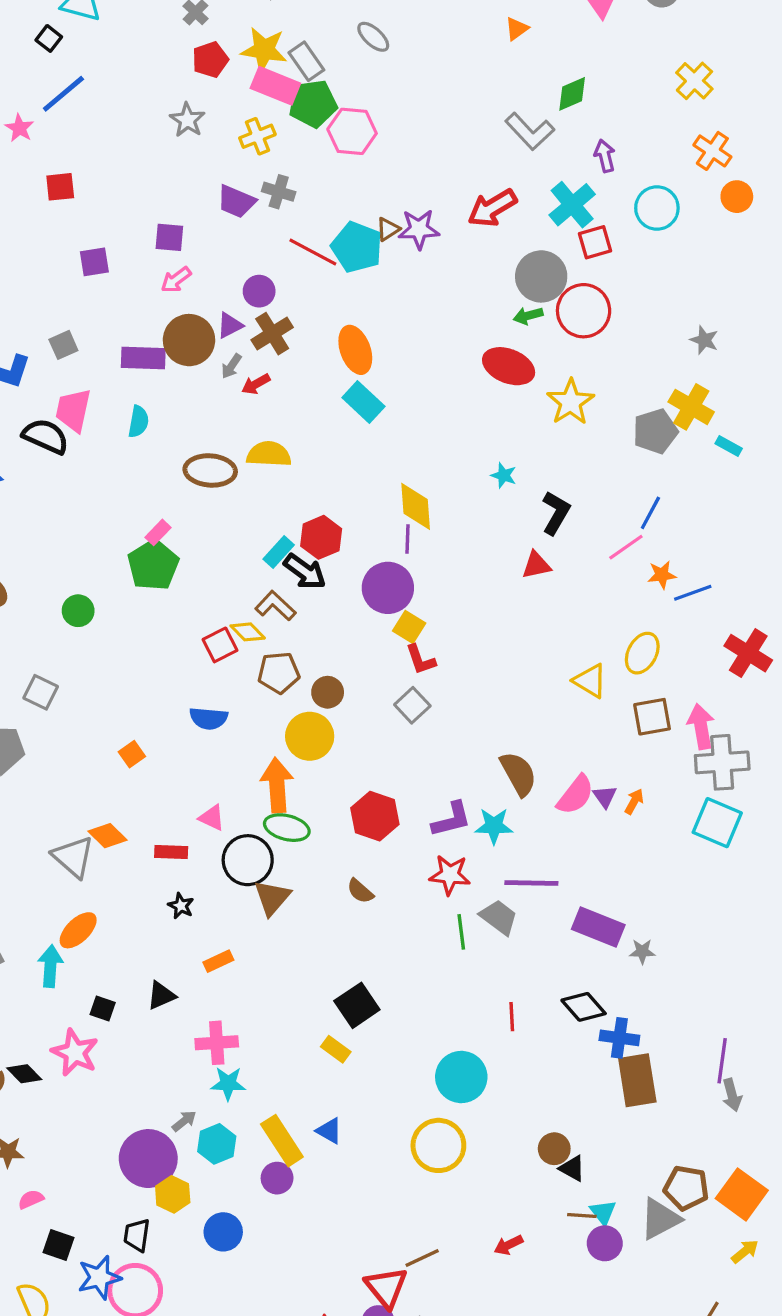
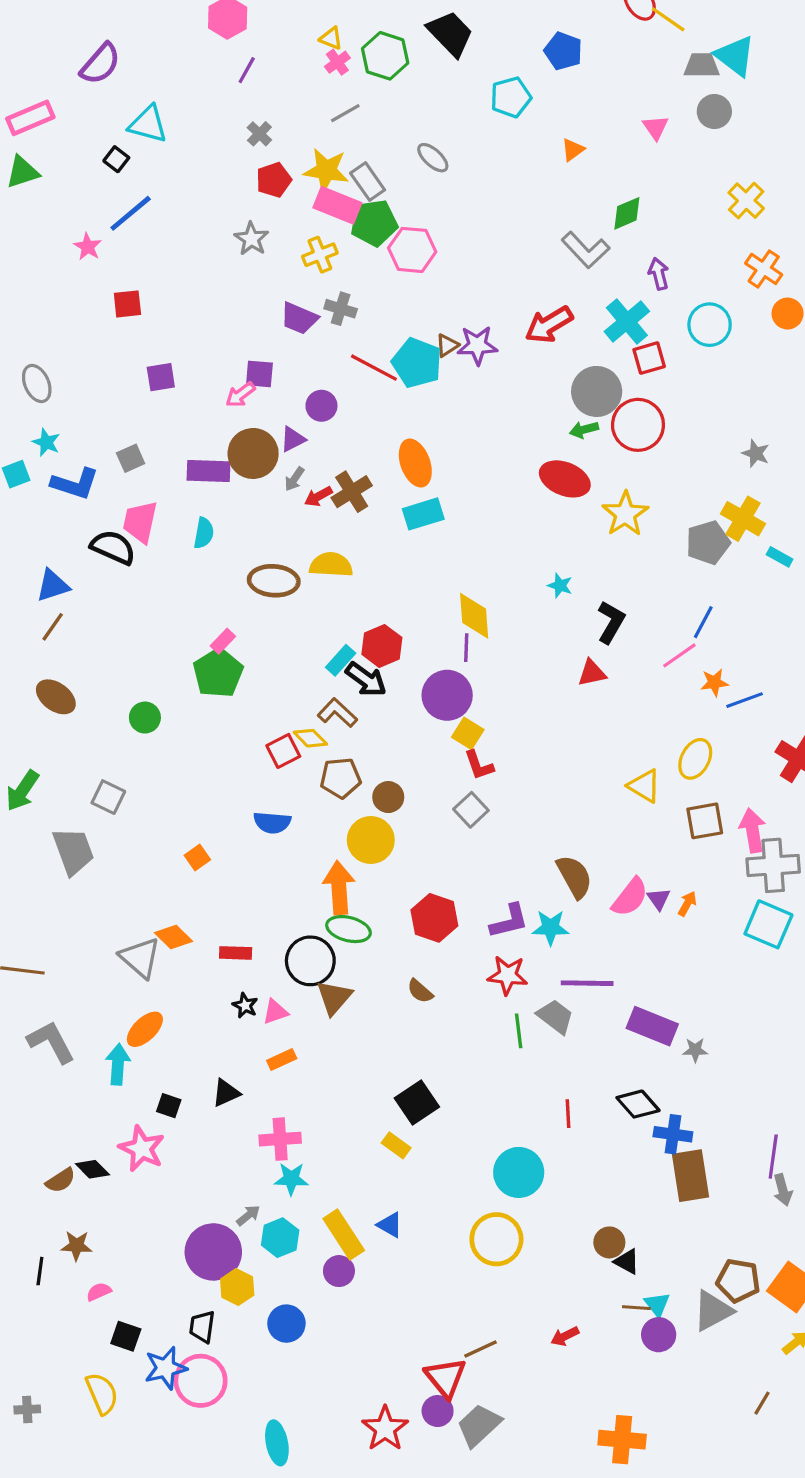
purple square: (169, 237) -> (259, 374), moved
brown cross: (272, 334) -> (352, 492), moved
cyan rectangle: (363, 402) -> (423, 514), turned -60
pink triangle: (212, 818) -> (275, 1012), moved, turned -44

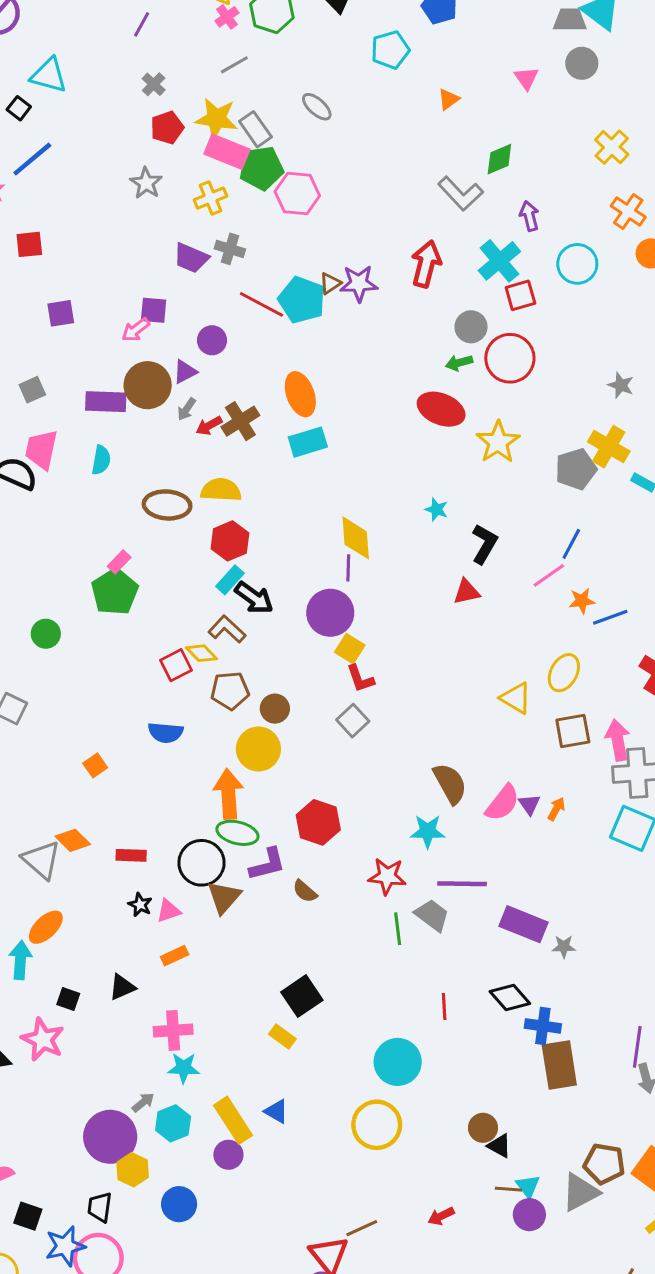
red arrow: (549, 325) -> (426, 264), turned 135
gray circle: (597, 391) -> (471, 327), size x0.7
red hexagon: (382, 646) -> (230, 541), moved
purple L-shape: (509, 921) -> (267, 864), moved

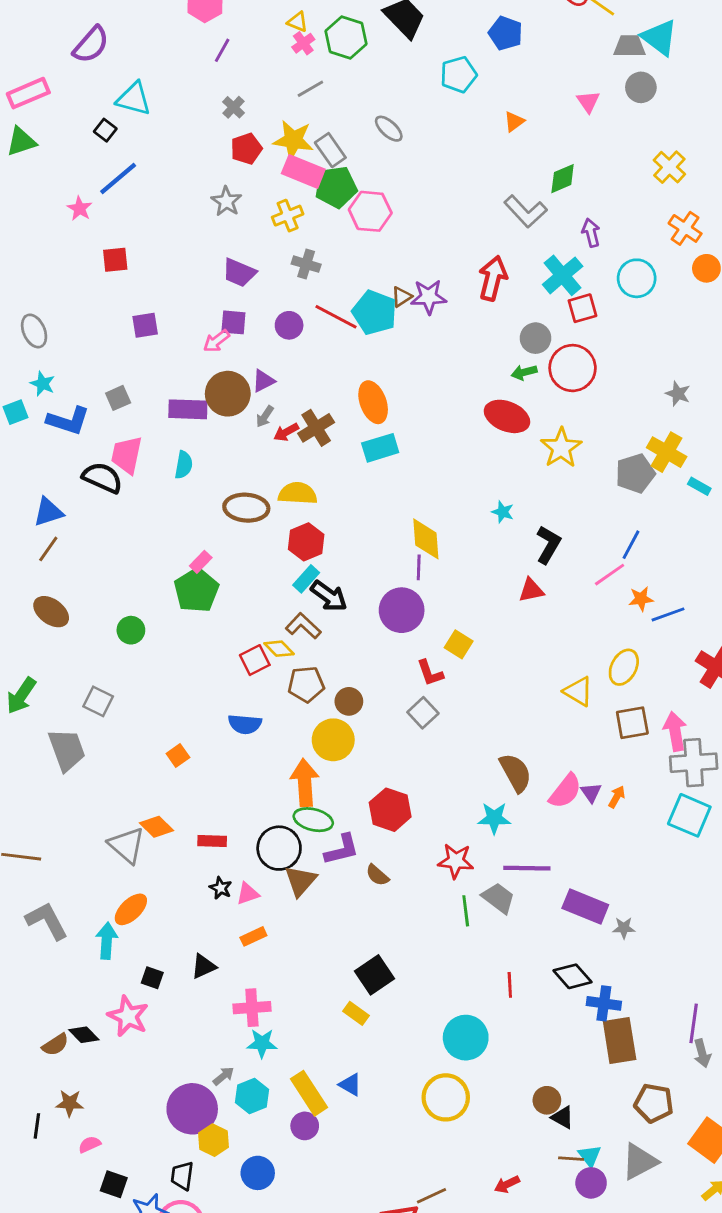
purple trapezoid: (191, 258) -> (239, 273), moved
purple circle: (212, 340) -> (289, 325), moved
yellow square: (350, 649) -> (459, 644), moved
brown pentagon: (604, 1164) -> (654, 1103), moved

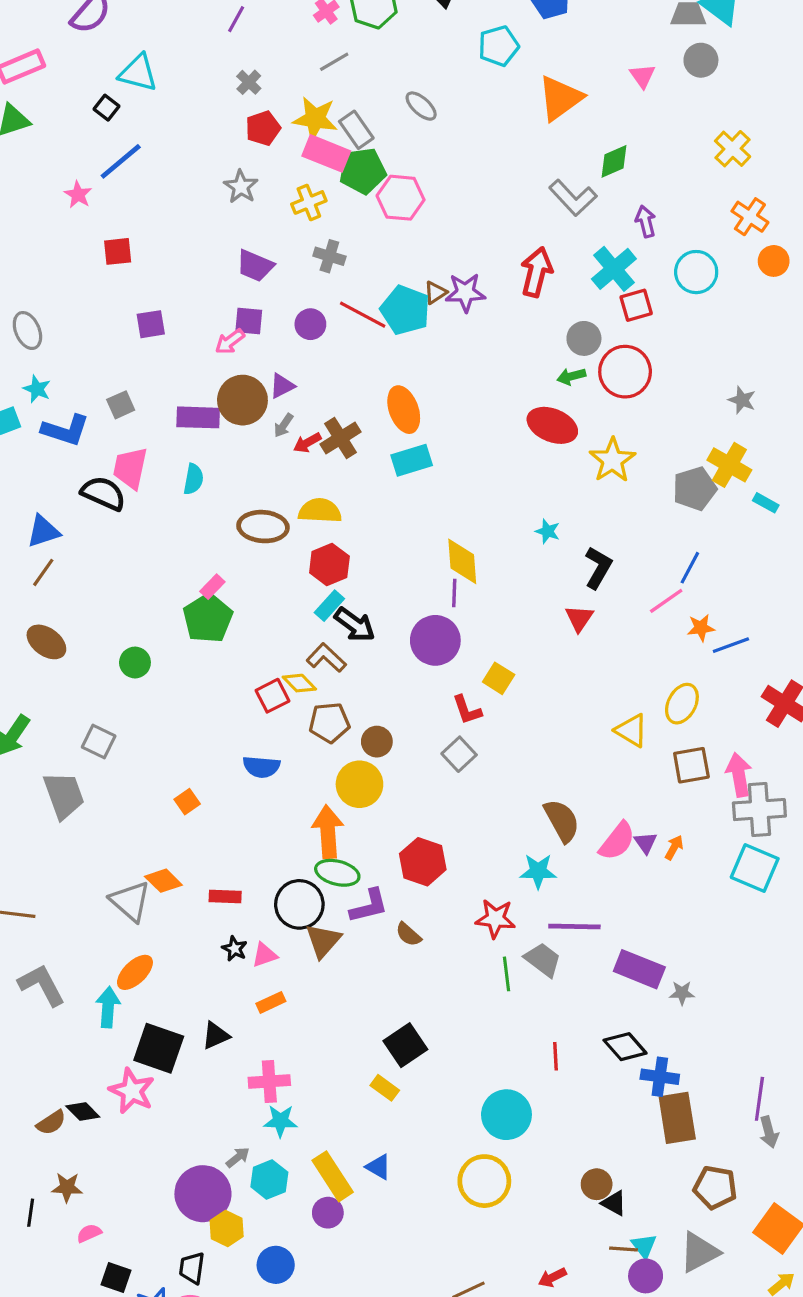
orange triangle: (514, 122) -> (560, 98), size x2.0
red triangle: (531, 590) -> (579, 618), turned -44
black square: (152, 978) -> (159, 1048), size x2.0

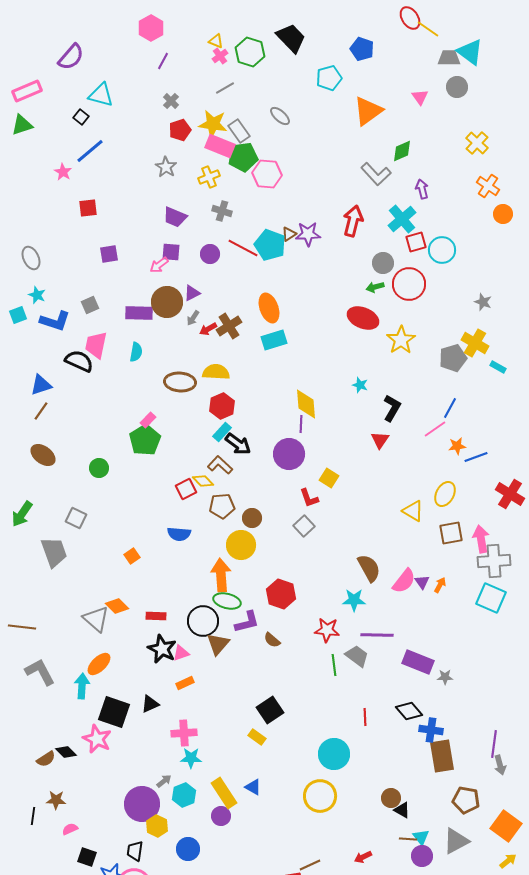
cyan circle: (696, 272) -> (442, 250), moved
black star: (235, 949) -> (162, 649), size x1.8

